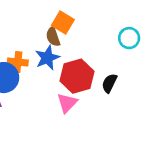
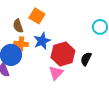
orange square: (63, 23) -> (37, 16), moved
brown semicircle: (53, 37) -> (18, 26), moved

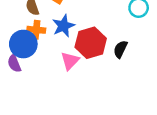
pink triangle: (56, 73) -> (70, 61), moved

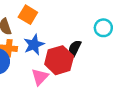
black semicircle: (120, 49) -> (75, 48), moved

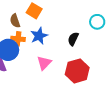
red hexagon: (59, 60) -> (77, 71), moved

